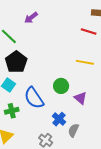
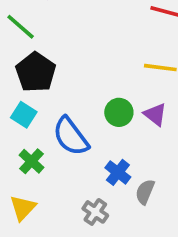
purple triangle: (80, 98) -> (155, 114), moved
green cross: (12, 111) -> (31, 161), turned -32

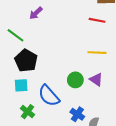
cyan square: (24, 115) -> (21, 85), turned -32

